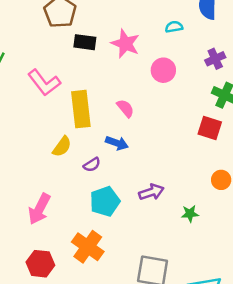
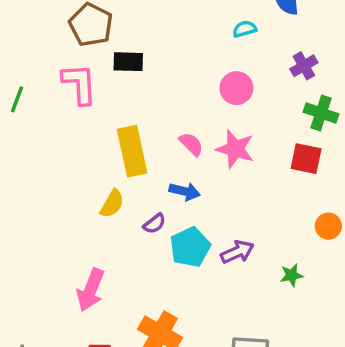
pink star: (125, 44) -> (235, 149), moved
pink L-shape: (44, 83) -> (79, 84), moved, turned -140
cyan pentagon: (105, 201) -> (190, 247), moved

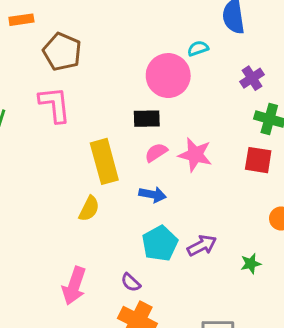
black rectangle: (128, 62) -> (147, 119), moved
pink circle: (236, 88) -> (168, 76), moved, size x1.5
pink semicircle: (191, 144) -> (156, 152), turned -75
purple semicircle: (154, 224) -> (131, 282), moved, turned 84

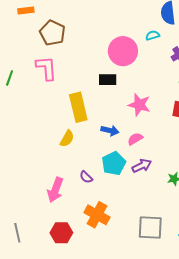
cyan semicircle: (198, 48) -> (153, 35), moved
pink semicircle: (156, 152) -> (135, 139), moved
purple semicircle: (131, 282) -> (86, 177), moved

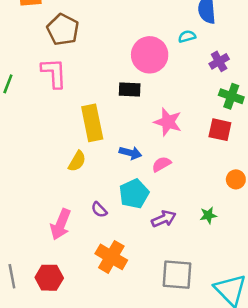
purple arrow: (142, 166) -> (164, 219), moved
red hexagon: (61, 233) -> (49, 278), moved

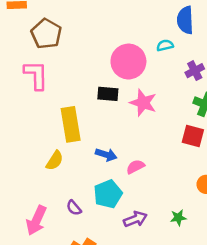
pink star: (168, 122) -> (143, 103), moved

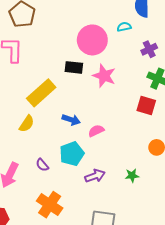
yellow rectangle: (71, 124) -> (41, 93), turned 56

